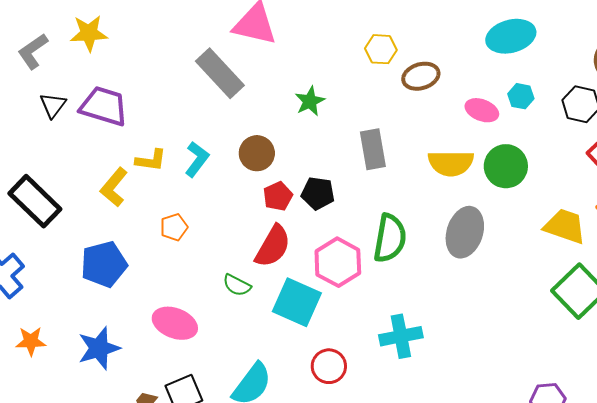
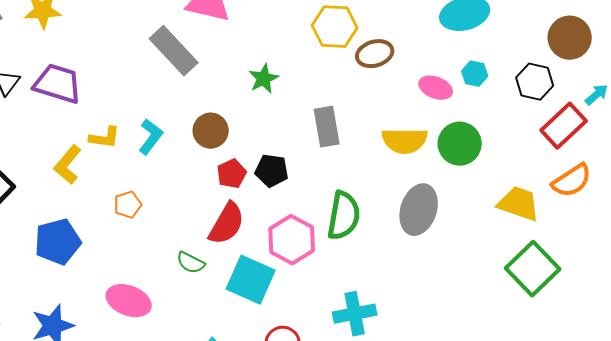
yellow hexagon: (381, 49) -> (335, 27), size x1.4

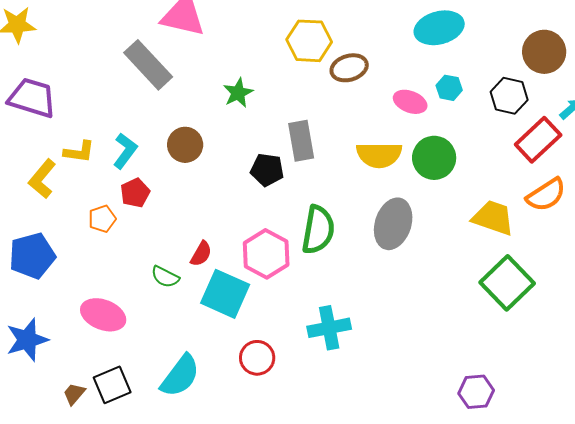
black pentagon: (272, 171) -> (267, 170), moved
red pentagon: (232, 174) -> (135, 193), moved
red semicircle: (227, 224) -> (201, 254), moved, size x0.6

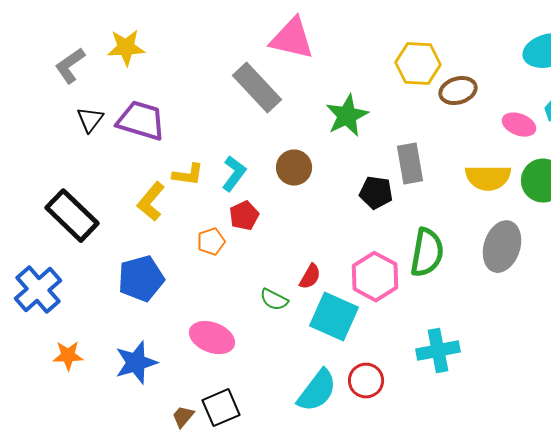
green star: (238, 93) -> (347, 116), size x1.4
cyan semicircle: (180, 376) -> (317, 391), moved

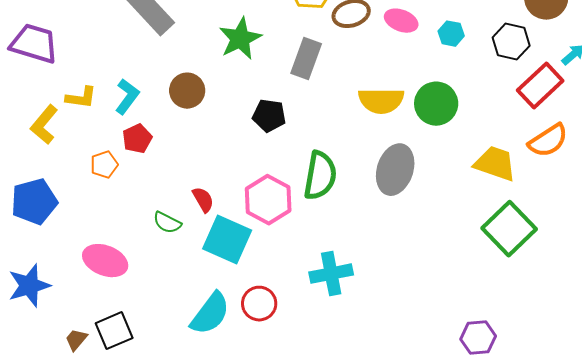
pink ellipse: (519, 125) -> (401, 21), moved
gray rectangle: (410, 164) -> (306, 59), moved, turned 30
red semicircle: (310, 277) -> (203, 200), turned -60

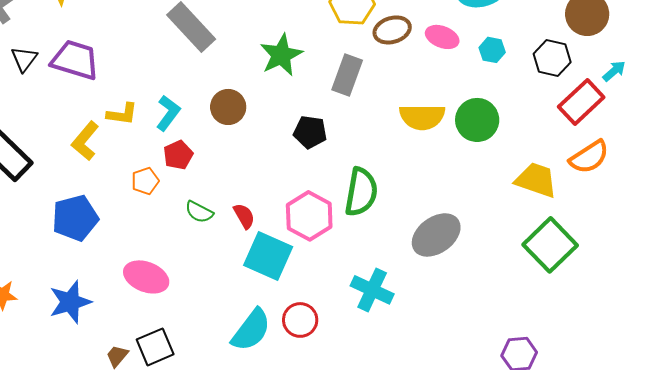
gray ellipse: (395, 170) -> (436, 235), moved, turned 36
green semicircle: (167, 223) -> (199, 212), moved
cyan cross: (331, 274) -> (372, 290), turned 36

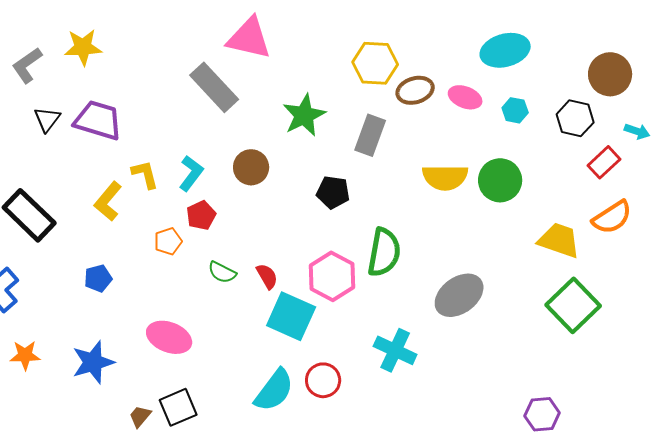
cyan arrow: (614, 71) -> (637, 131), turned 60
red rectangle: (581, 102) -> (604, 162), size x0.7
yellow L-shape: (122, 114) -> (145, 174), turned -112
blue pentagon: (75, 218) -> (98, 278), size x0.6

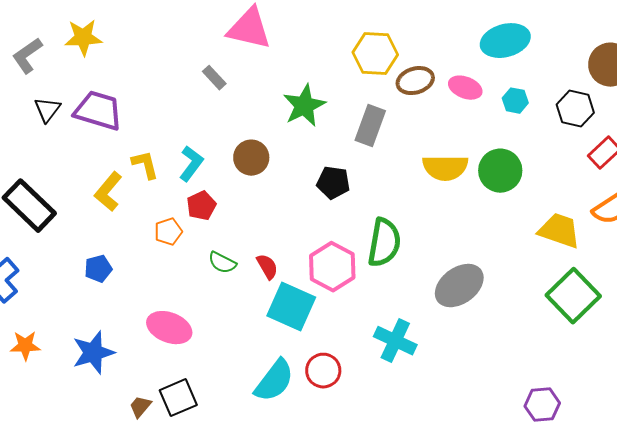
gray rectangle: (214, 87) -> (214, 78), size x0.5

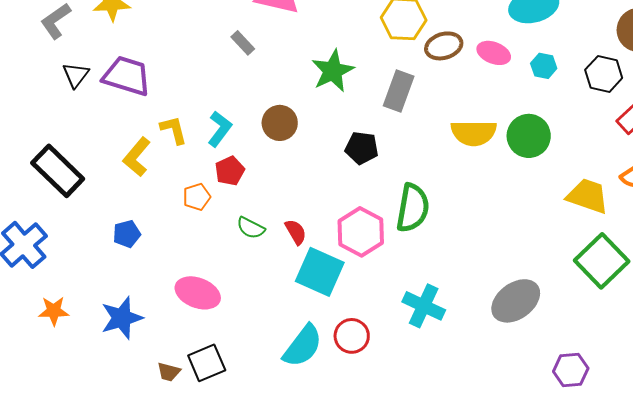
gray ellipse: (459, 286) -> (516, 301), moved
brown trapezoid: (140, 407) -> (169, 372), turned -115

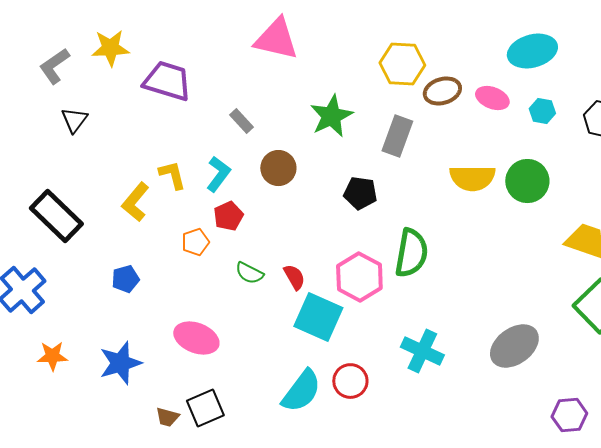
gray rectangle: (243, 43) -> (241, 121), moved
purple trapezoid: (127, 76) -> (167, 81), moved

